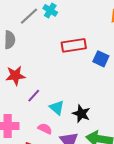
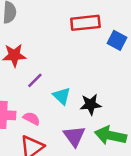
black star: (81, 114) -> (91, 104), turned -30
pink semicircle: (45, 129) -> (32, 118), moved

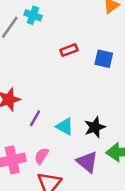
red rectangle: (85, 23) -> (69, 50), size x0.6
pink semicircle: (32, 118) -> (42, 156), turned -70

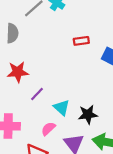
pink semicircle: (42, 156) -> (48, 129), moved

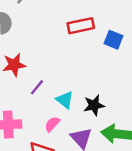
red rectangle: (81, 41) -> (81, 26), size x1.5

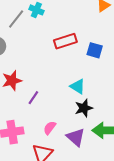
cyan triangle: (65, 100) -> (78, 86), moved

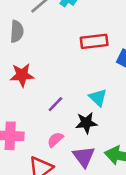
purple line: (33, 98) -> (55, 104), moved
black star: (84, 108) -> (86, 123), moved

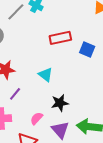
cyan triangle: (98, 98) -> (45, 75), moved
purple line: (55, 104) -> (15, 94), moved

